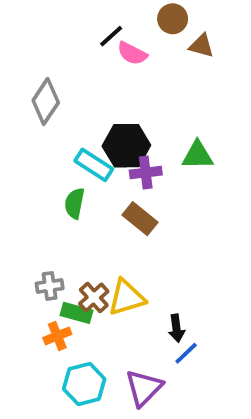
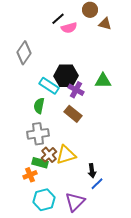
pink semicircle: (132, 53) -> (69, 28), turned -42
purple cross: (146, 173) -> (76, 90), turned 35
gray cross: (50, 286) -> (38, 134), moved, size x1.5

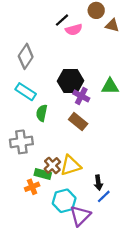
cyan rectangle: (49, 86) -> (26, 92), moved
gray cross: (38, 134) -> (21, 142), moved
cyan hexagon: (44, 200) -> (64, 201), moved

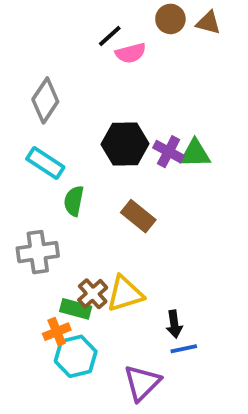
brown triangle: (112, 25) -> (208, 23), moved
purple cross: (81, 96) -> (169, 152), moved
blue line: (104, 196) -> (184, 349), turned 32
cyan hexagon: (64, 201) -> (76, 356), moved

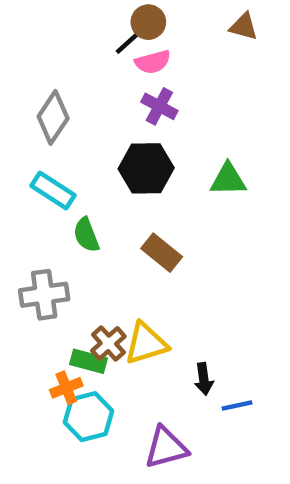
brown circle: (170, 19) -> (148, 22), moved
purple cross: (169, 152) -> (159, 106), moved
green semicircle: (74, 201) -> (86, 235), turned -32
blue line: (184, 349) -> (237, 406), moved
purple triangle: (142, 383) -> (166, 448), turned 30

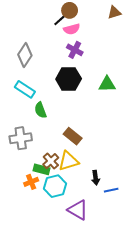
brown triangle: (244, 27) -> (114, 12), turned -32
brown rectangle: (162, 253) -> (73, 136), moved
cyan hexagon: (88, 417) -> (55, 186), moved
purple triangle: (166, 448) -> (78, 210), turned 45

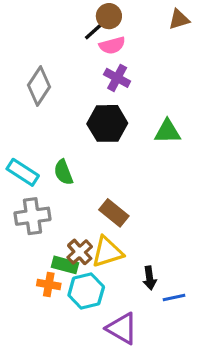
cyan rectangle: (25, 89) -> (23, 172), moved
orange cross: (31, 182) -> (49, 285), turned 32

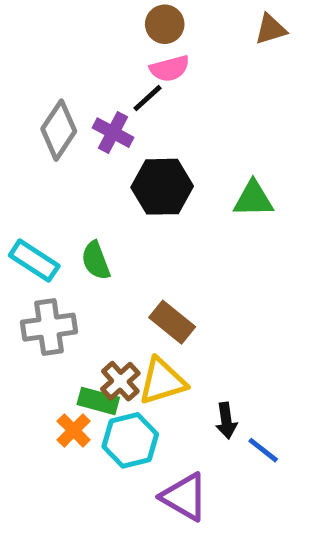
black line: (94, 31) -> (147, 98), moved
purple cross: (117, 78) -> (113, 133), moved
orange cross: (49, 285) -> (74, 430), turned 35
blue line: (174, 298) -> (263, 450), turned 50

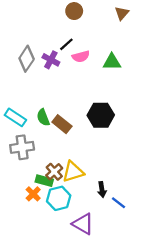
brown triangle: (271, 29) -> (122, 13), turned -32
pink semicircle: (170, 69) -> (81, 56), moved
black hexagon: (162, 187) -> (101, 115), moved
green triangle: (253, 199) -> (112, 62), moved
brown rectangle: (172, 322) -> (62, 124), moved

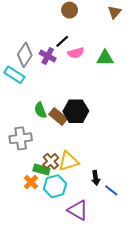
black hexagon: (101, 115) -> (76, 111), moved
cyan rectangle: (15, 117) -> (14, 75), moved

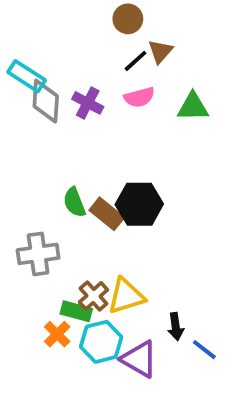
brown triangle: (114, 12) -> (160, 51), moved
black line: (62, 41) -> (136, 61), moved
gray diamond: (25, 55) -> (46, 101), turned -30
cyan rectangle: (14, 75) -> (27, 76), moved
purple triangle: (78, 210) -> (139, 359), moved

